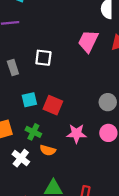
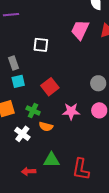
gray rectangle: (13, 68) -> (13, 63), moved
cyan square: (29, 100) -> (18, 81), moved
red square: (53, 105) -> (50, 87), turned 30

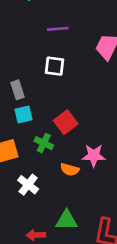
purple line: (11, 15) -> (58, 29), moved
green cross: (33, 111) -> (44, 143), moved
orange semicircle: (46, 127) -> (70, 170), moved

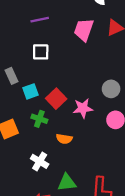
cyan square: (23, 114) -> (30, 91), moved
pink star: (94, 156) -> (83, 108), moved
white cross: (28, 185) -> (40, 161), moved

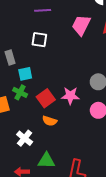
red square: (56, 99) -> (46, 98), moved
green cross: (39, 119) -> (20, 92), moved

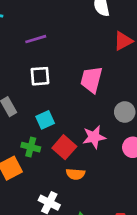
pink trapezoid: (81, 25) -> (91, 80), moved
cyan square: (25, 74) -> (45, 120), moved

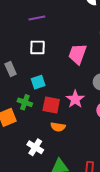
pink star: (94, 137) -> (75, 99), turned -30
red square: (64, 147) -> (51, 105), turned -36

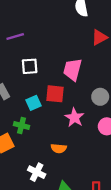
purple line: (37, 18) -> (15, 36), moved
red square: (51, 105) -> (55, 94), moved

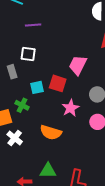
white square: (30, 66) -> (28, 54), moved
orange semicircle: (59, 148) -> (51, 132), size x1.5
white cross: (37, 172) -> (15, 138), moved

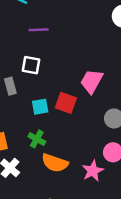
green cross: (22, 105) -> (37, 139), moved
pink star: (70, 108) -> (93, 171), moved

